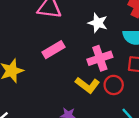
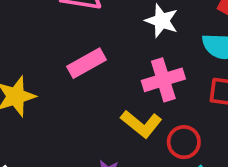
red circle: (114, 85) -> (184, 142), moved

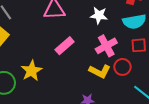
red circle: (184, 142) -> (122, 67), moved

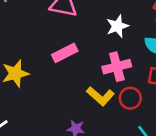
white star: (99, 15) -> (117, 26), turned 30

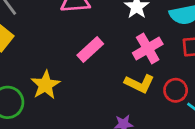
red circle: (130, 98) -> (176, 90), moved

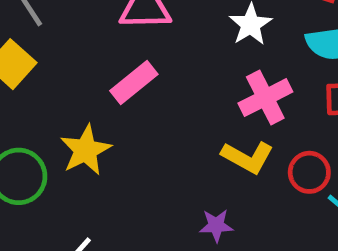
pink rectangle: (90, 49) -> (134, 82), moved

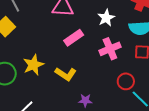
pink rectangle: (134, 82) -> (74, 38), moved
yellow L-shape: (248, 157) -> (66, 74), moved

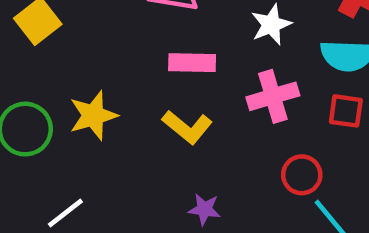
pink rectangle: (74, 38) -> (192, 63), turned 30
yellow L-shape: (66, 74) -> (187, 127), moved

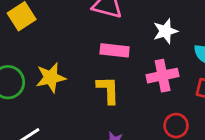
yellow L-shape: (187, 127) -> (108, 90), turned -136

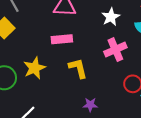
pink rectangle: (115, 50) -> (62, 39), moved

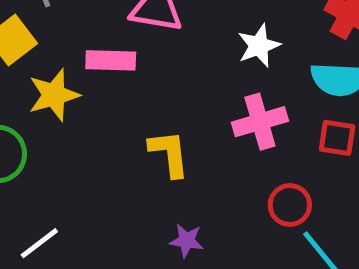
pink rectangle: (62, 39) -> (111, 60), moved
yellow star: (35, 68) -> (54, 95), moved

